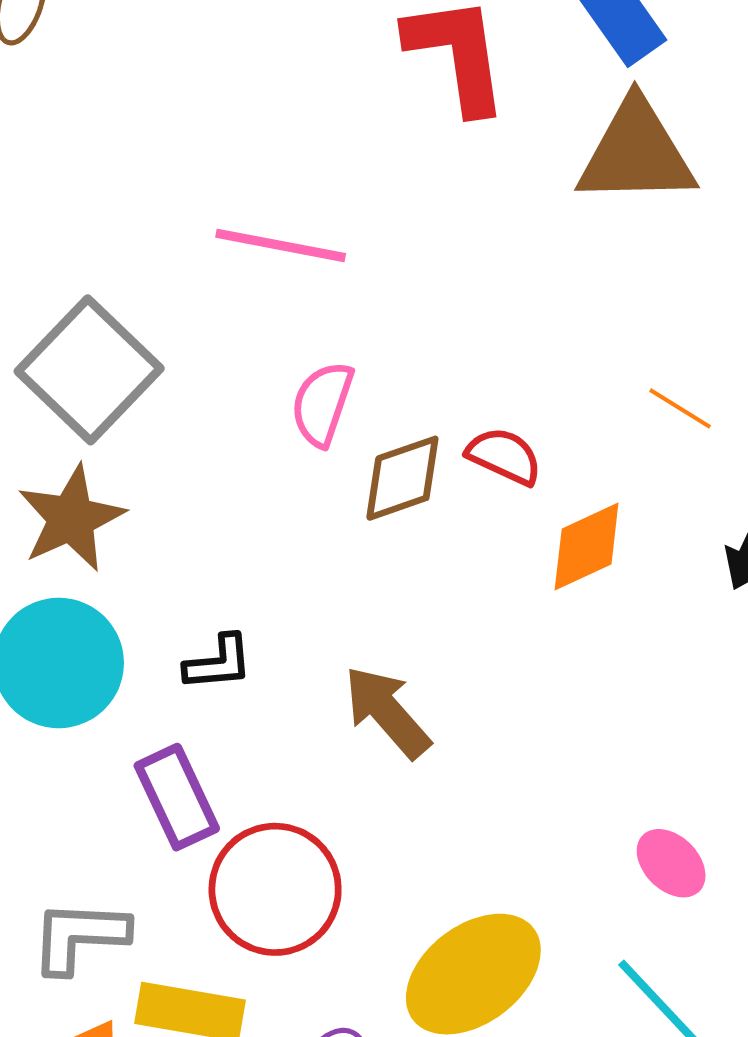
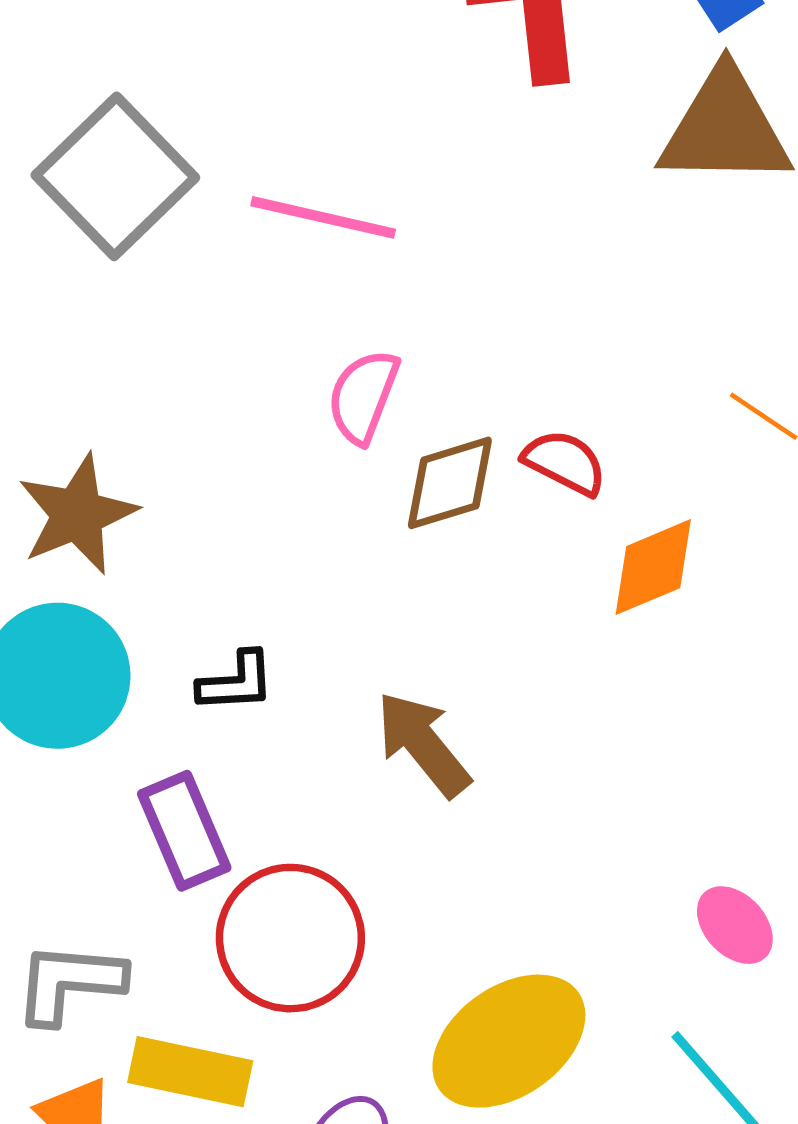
gray square: (89, 370) -> (115, 176), moved

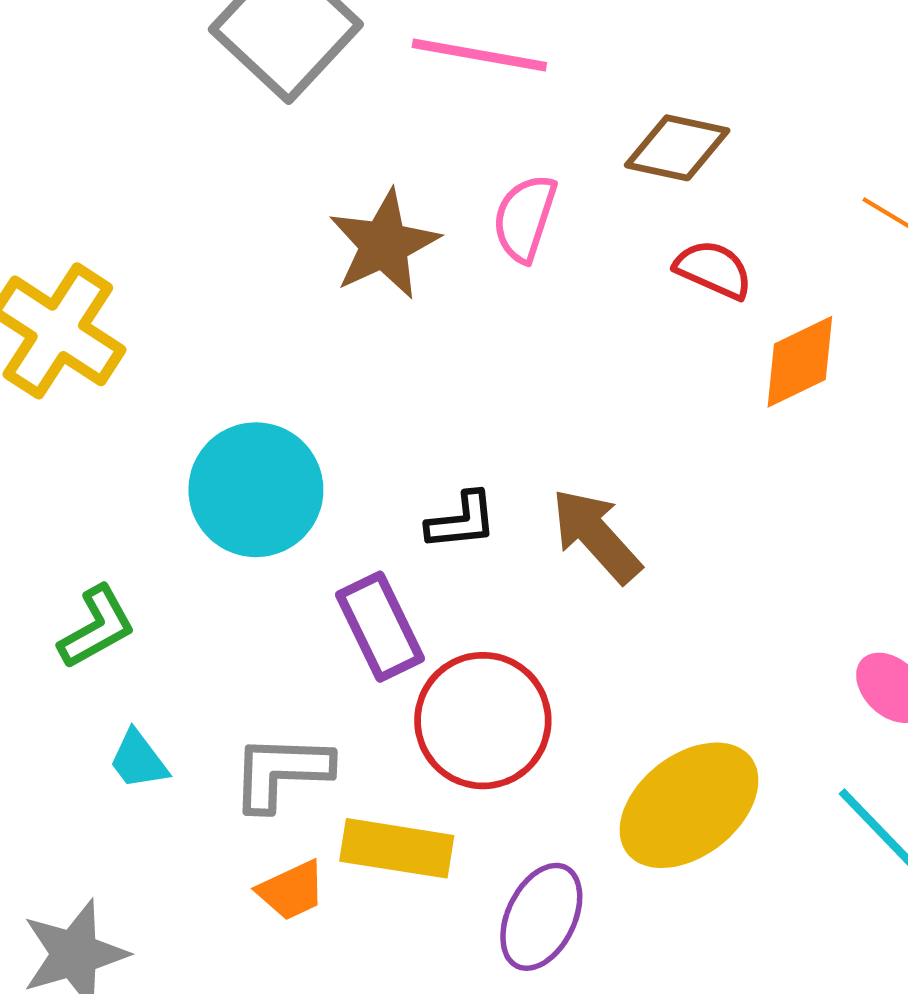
brown diamond: (450, 483) -> (677, 148), moved, turned 32
brown star: (77, 514) -> (384, 244), moved
black L-shape: (236, 682) -> (462, 521), moved

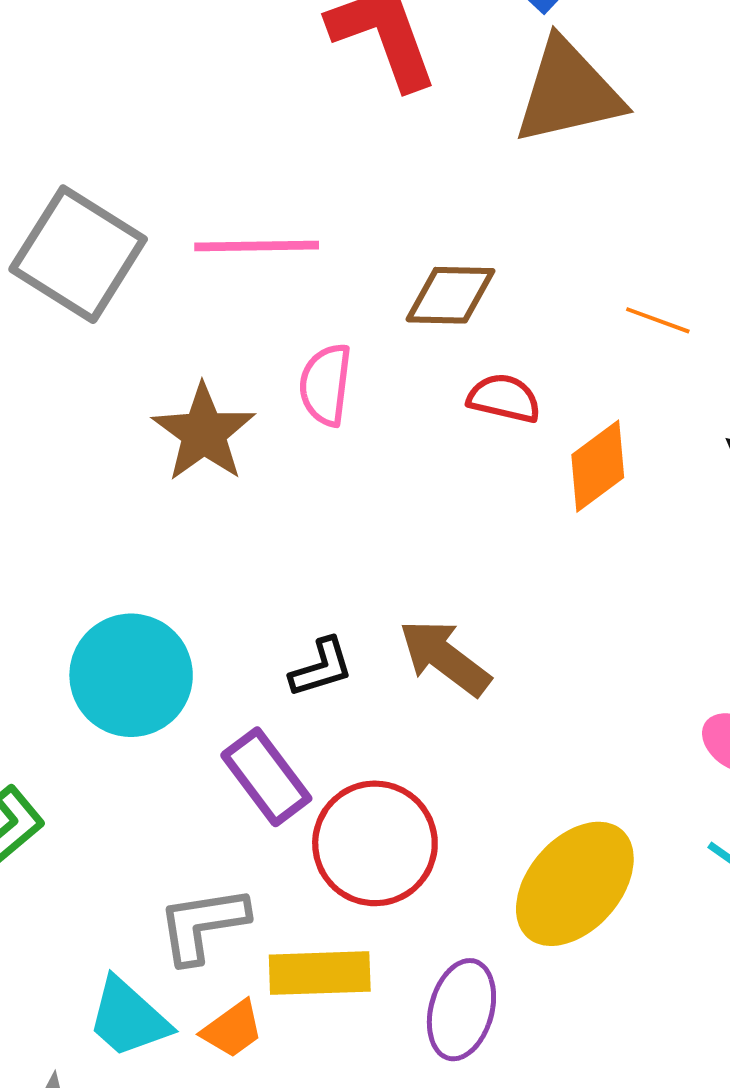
cyan trapezoid: (138, 760) -> (128, 1018), moved, size x1.5

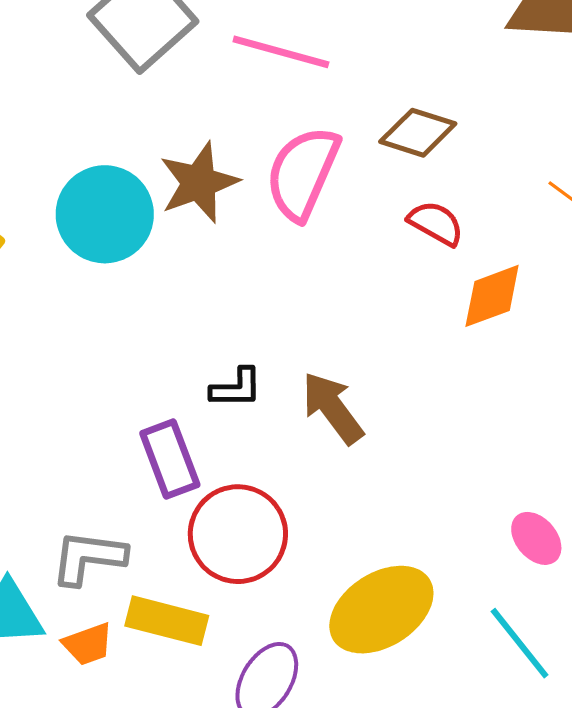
pink semicircle: (326, 385) -> (303, 173), size x1.5
cyan circle: (131, 675) -> (105, 214), moved

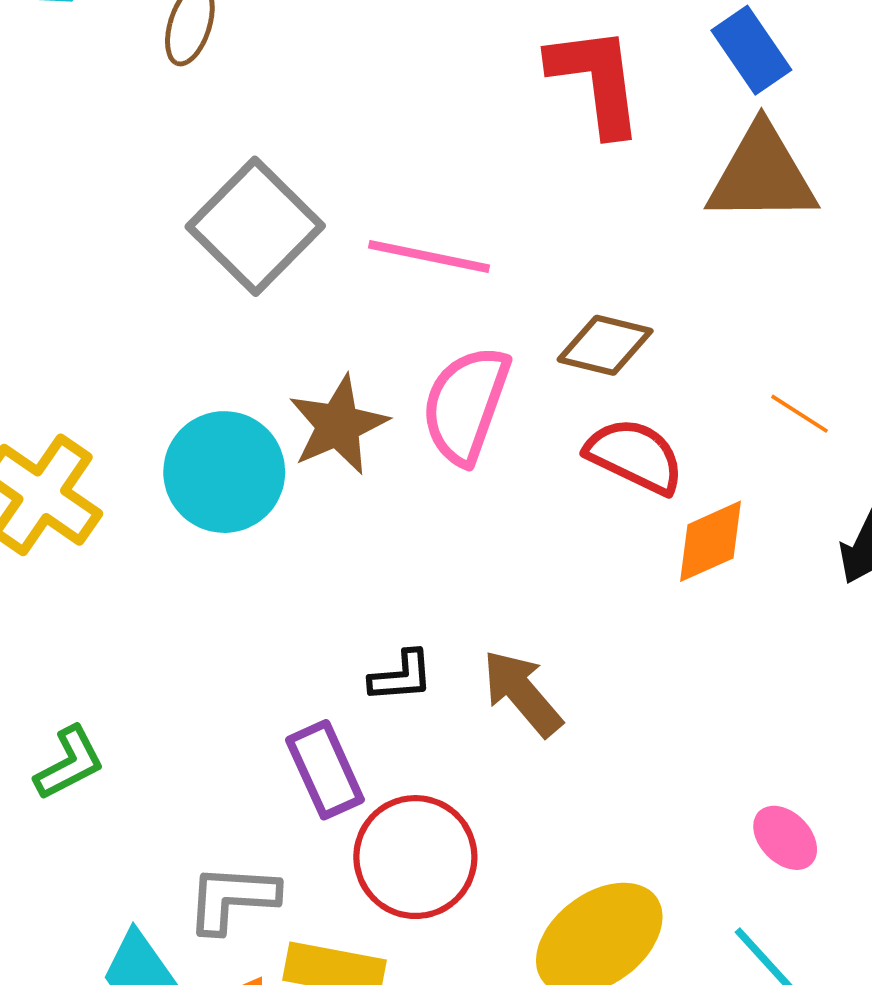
red semicircle: (436, 223) -> (635, 456), size x1.4

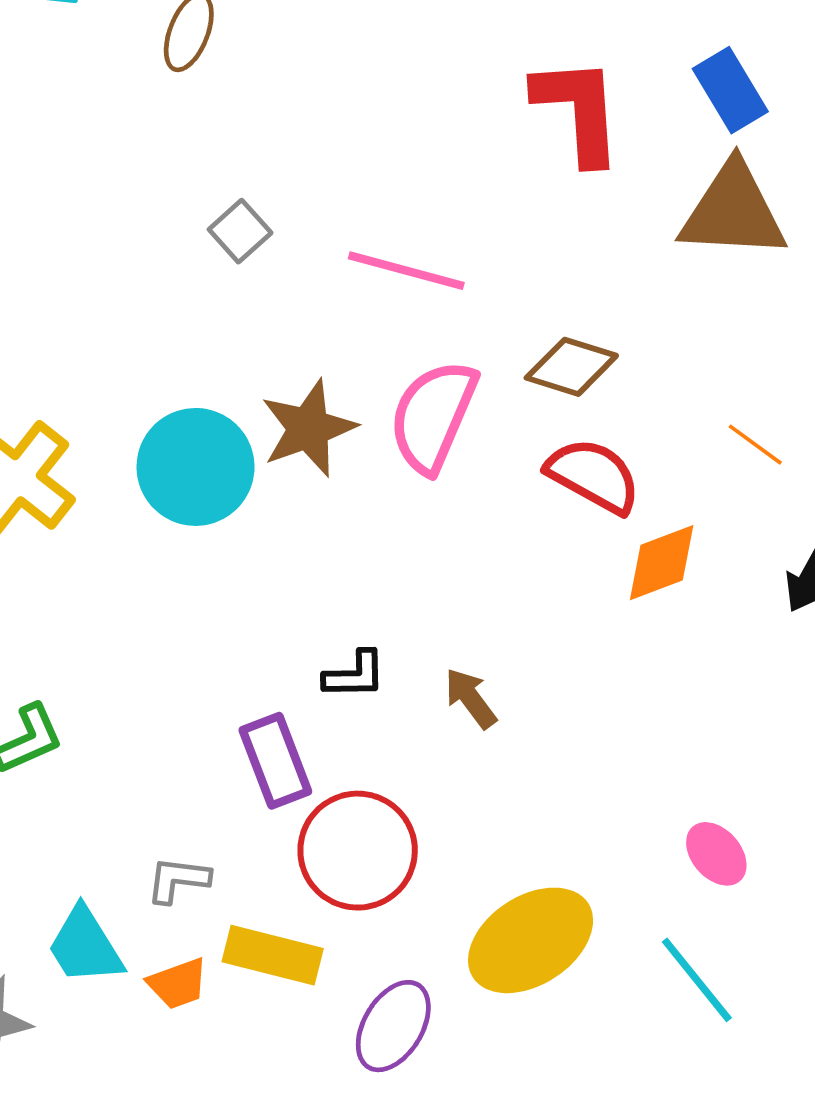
gray square: (255, 226) -> (240, 231), size x0.5
brown arrow: (522, 693) -> (471, 698), size x0.7
gray L-shape: (232, 898) -> (178, 880), size x0.7

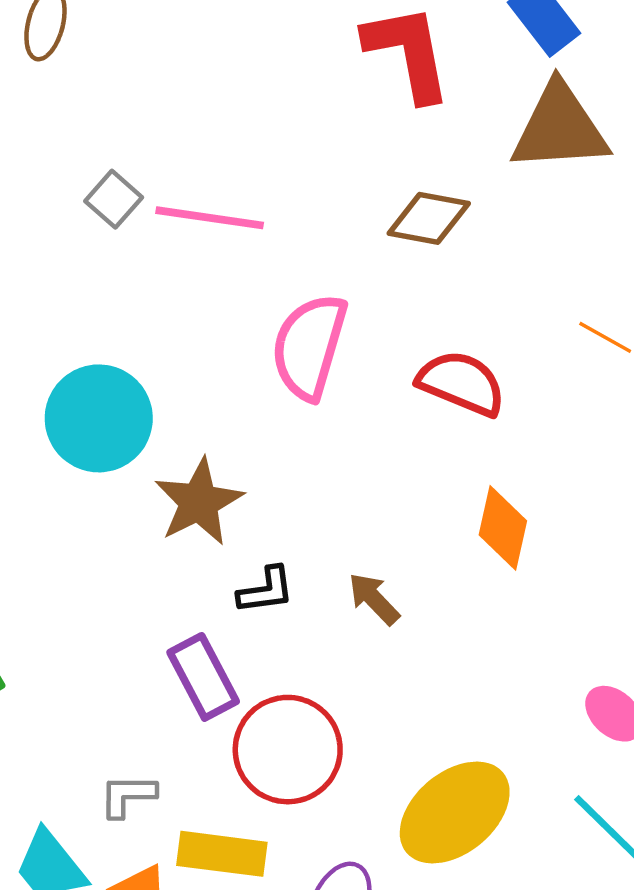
pink line: (406, 271) -> (210, 218), moved
brown diamond: (571, 367) -> (429, 218), moved
brown star: (308, 428) -> (199, 502), moved
orange diamond: (662, 563) -> (503, 528), moved, turned -50

